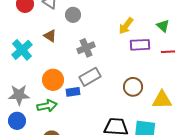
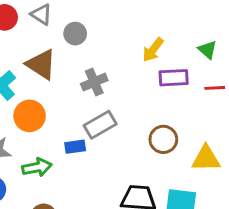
brown triangle: (50, 36) -> (41, 64), size x1.6
orange circle: (53, 80) -> (30, 116), moved

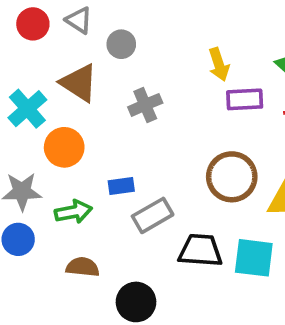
yellow arrow: (153, 50) -> (219, 64), turned -55
gray rectangle: (100, 125) -> (153, 215), moved
brown circle: (163, 139) -> (232, 177), size x1.4

